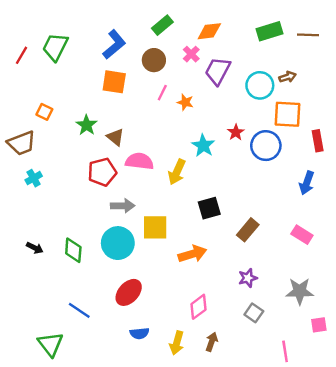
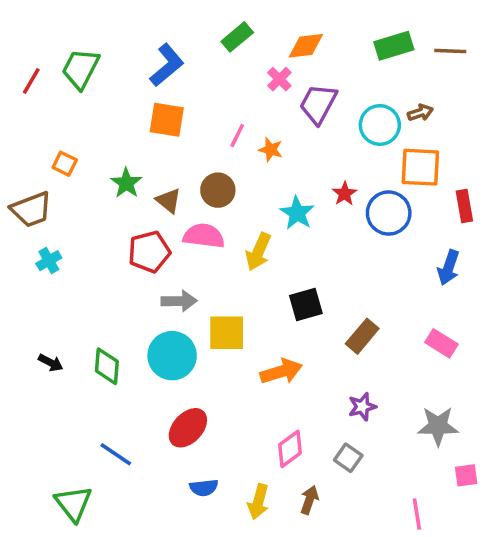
brown circle: (154, 60) -> (218, 190), moved
gray square: (254, 313) -> (348, 458), moved

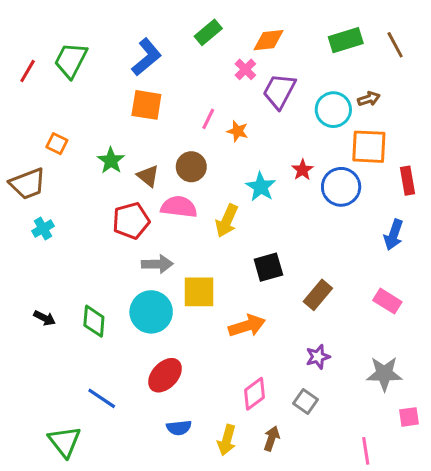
brown line: (450, 51) -> (395, 45), turned 60

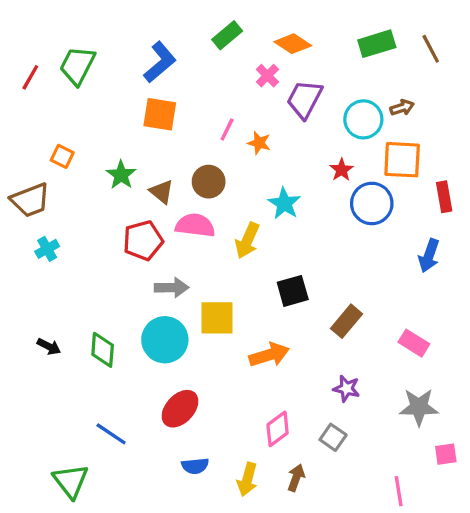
orange diamond: (268, 40) -> (293, 44), turned 40
red star: (302, 170) -> (341, 170), moved
pink rectangle: (387, 301) -> (414, 343), moved
purple star: (318, 357) -> (347, 389), turned 30

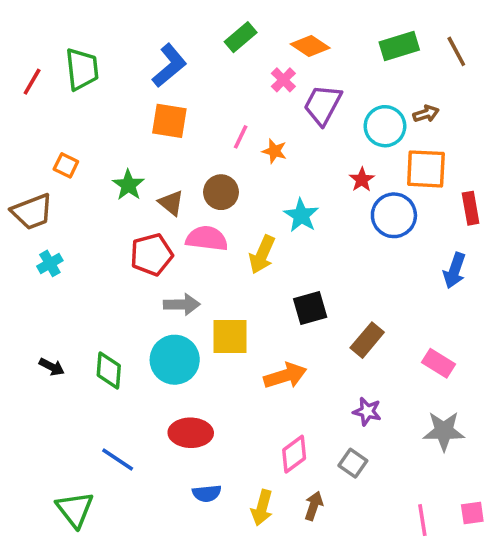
green trapezoid: (77, 66) -> (82, 69), turned 147
red ellipse: (180, 409) -> (191, 433), turned 48
pink square: (446, 454) -> (472, 513), moved

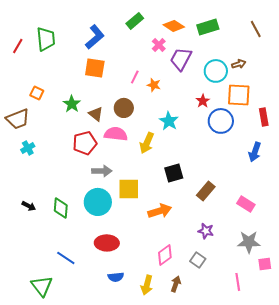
green rectangle: (399, 46) -> (208, 27), moved
pink square: (472, 513) -> (265, 264), moved
pink line: (422, 520) -> (238, 282), moved

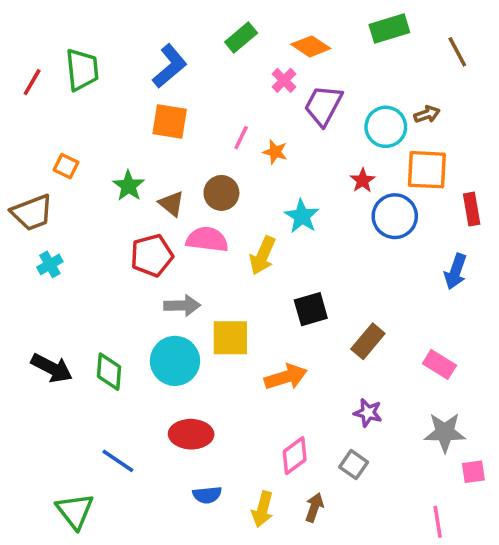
green rectangle: (208, 27) -> (389, 29), moved
black arrow: (29, 206) -> (52, 368), size x1.6
pink line: (238, 282) -> (438, 522), moved

